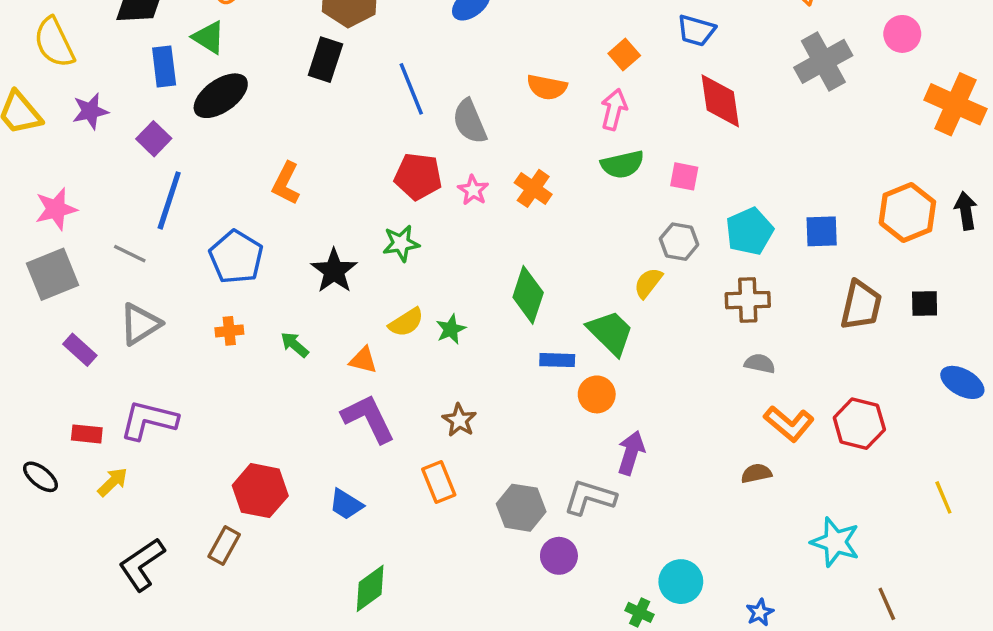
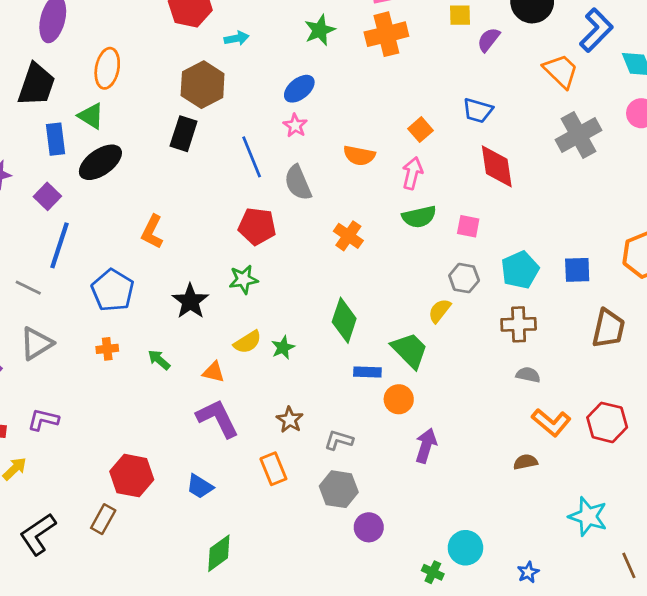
pink star: (473, 190) -> (295, 125), moved
purple L-shape: (149, 420) -> (43, 420), size x0.7
gray L-shape: (590, 497) -> (339, 440), moved, size x0.7

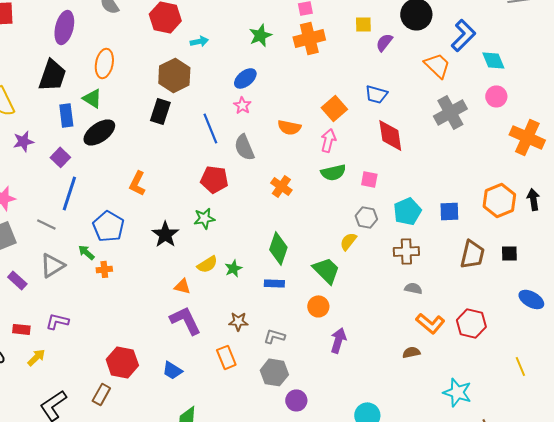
orange square: (421, 130) -> (334, 108), size x1.4
green arrow: (159, 360) -> (86, 252), moved
blue rectangle: (367, 372) -> (274, 283), moved
brown star: (290, 420) -> (238, 321), turned -30

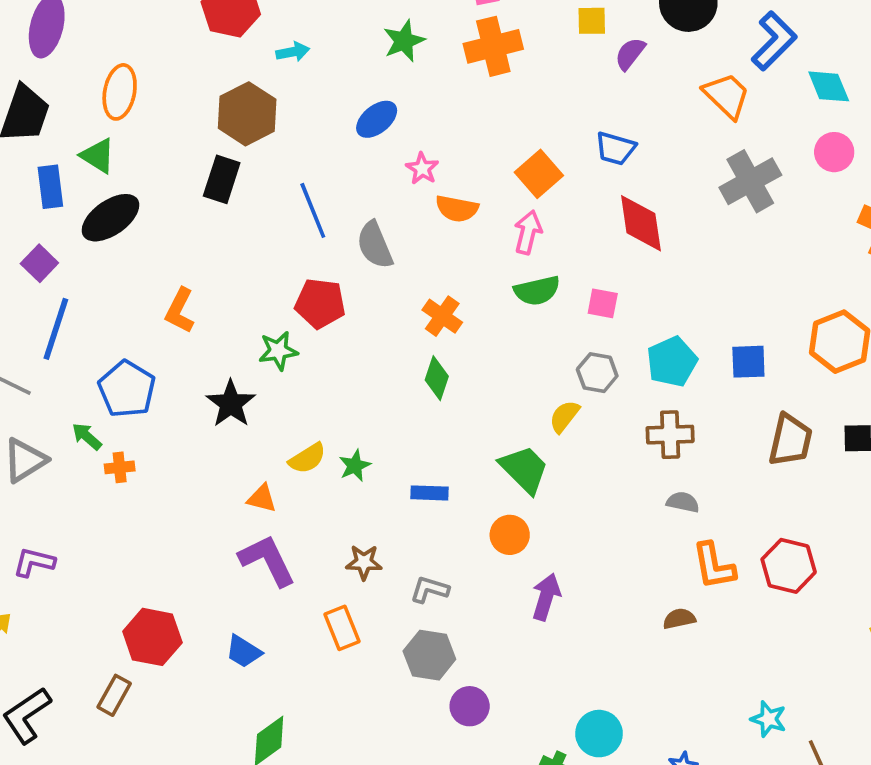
pink star: (242, 105) -> (422, 168), moved
green star: (204, 218) -> (278, 351), moved
green diamond: (278, 248) -> (437, 378), moved, size x0.7
orange L-shape: (430, 323) -> (714, 566), turned 40
cyan star: (457, 392) -> (769, 719), moved, size x0.7

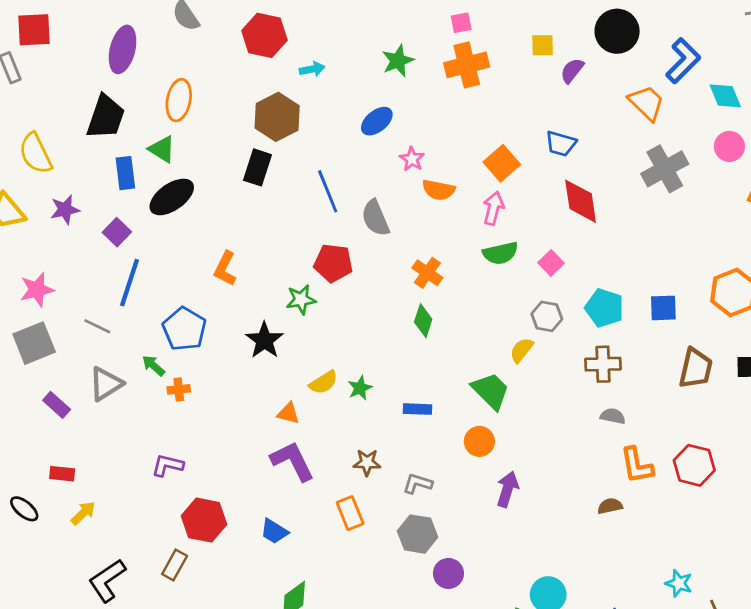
pink square: (603, 303) -> (551, 263), turned 35
cyan pentagon: (672, 362) -> (604, 308), turned -30
purple L-shape: (34, 562) -> (167, 465), moved

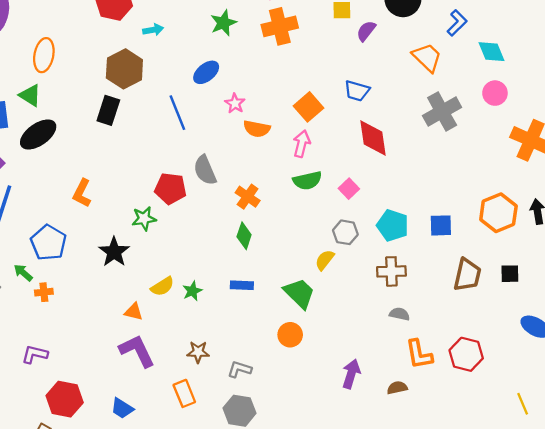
blue L-shape: (683, 61) -> (457, 23), size x0.7
blue line: (328, 191) -> (177, 113), moved
gray semicircle: (375, 218) -> (205, 170), moved
blue rectangle: (418, 409) -> (242, 285), moved
purple arrow: (507, 489) -> (351, 374), moved

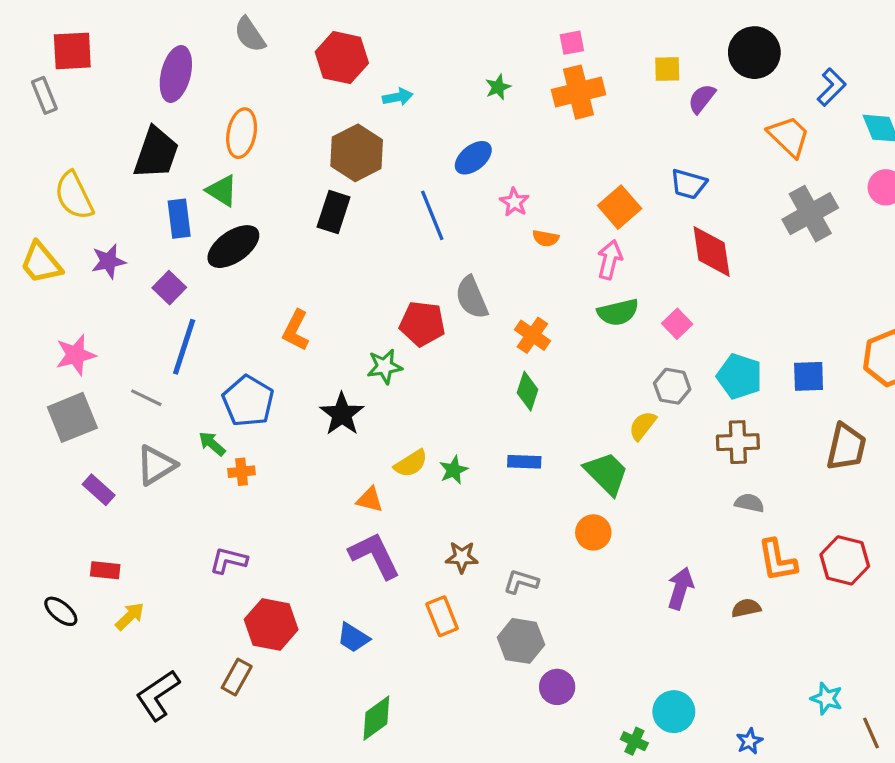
green star: (223, 23) -> (498, 87), size x0.7
orange semicircle: (257, 129) -> (546, 238), size x0.7

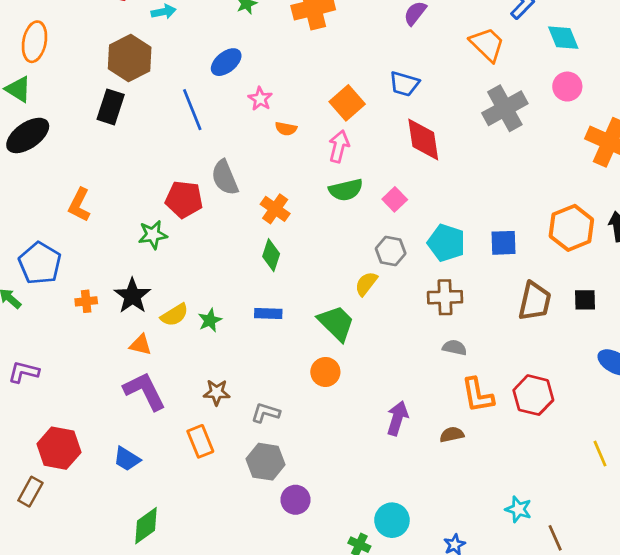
black star: (342, 414) -> (132, 296), moved
orange cross: (242, 472) -> (86, 301), moved
purple L-shape: (228, 560) -> (24, 372), moved

